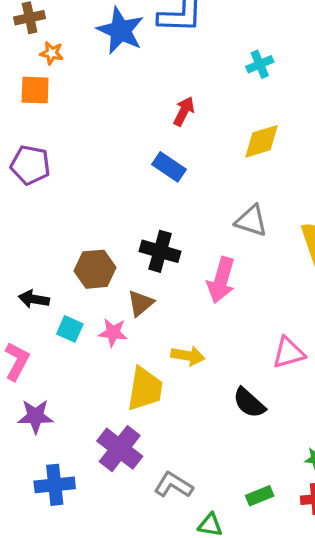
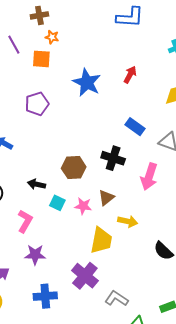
blue star: (120, 31) -> (87, 83), moved
purple pentagon: (30, 165) -> (37, 104), turned -30
blue rectangle: (169, 167) -> (135, 127), moved
brown triangle: (141, 303) -> (106, 198), moved

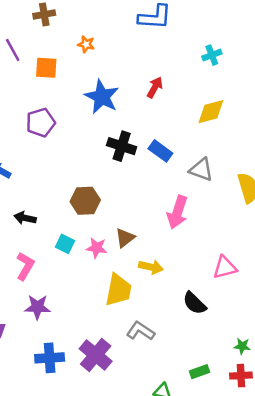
orange star: (52, 37) -> (86, 44), moved
black cross: (113, 158) -> (122, 146), moved
black arrow: (36, 184) -> (25, 218), moved
purple cross: (85, 276) -> (96, 355), moved
gray L-shape: (116, 299) -> (140, 331), moved

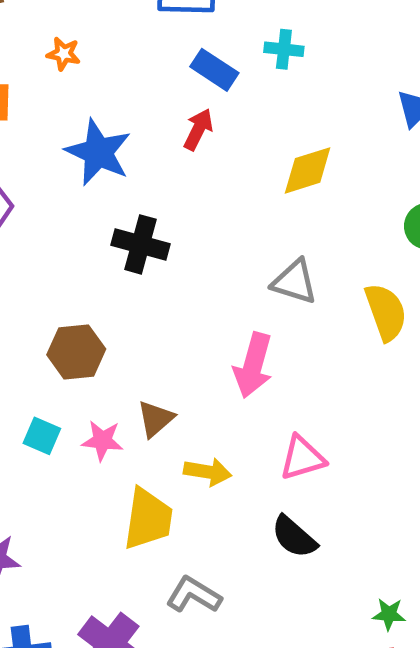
cyan cross: (212, 55) -> (284, 49), moved, turned 30
blue rectangle: (160, 151) -> (214, 70), moved
pink triangle: (225, 268) -> (302, 458), moved

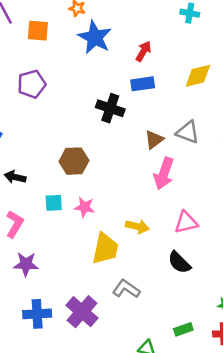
blue rectangle: (214, 70) -> (143, 84), moved, turned -45
blue star: (98, 152) -> (95, 37), moved
brown triangle: (155, 419) -> (154, 140), moved
cyan square: (42, 436) -> (54, 203), turned -30

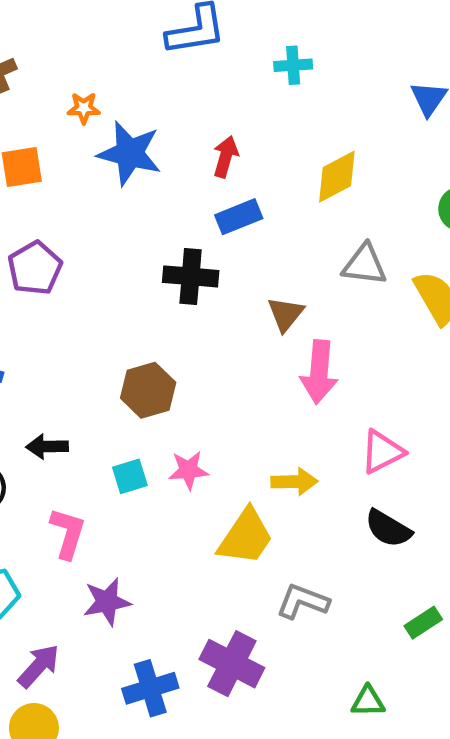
gray triangle: (188, 132) -> (365, 265), moved
yellow trapezoid: (105, 249) -> (246, 537), turned 36
green rectangle: (183, 329) -> (423, 623), moved

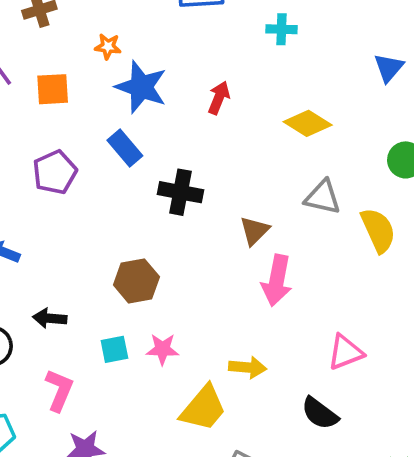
yellow diamond: (337, 177) -> (308, 123), turned 54
blue rectangle: (239, 217) -> (125, 148), moved, turned 66
pink triangle: (382, 452) -> (345, 352), moved

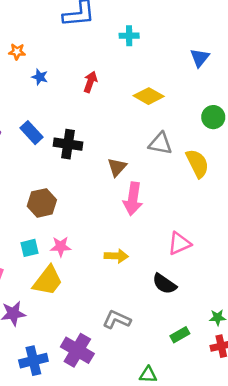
blue star: (141, 87) -> (40, 77), size x0.5
blue rectangle: (125, 148) -> (31, 133), moved
yellow trapezoid: (203, 408) -> (48, 281), moved

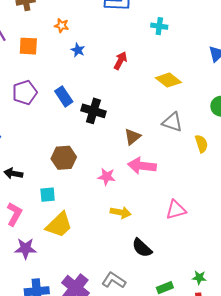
yellow semicircle: (197, 163) -> (201, 144), size x0.7
pink arrow: (133, 199) -> (142, 166), turned 80
pink star: (61, 247) -> (107, 177), moved
black semicircle: (164, 284) -> (142, 248), moved
gray L-shape: (117, 320) -> (114, 280), moved

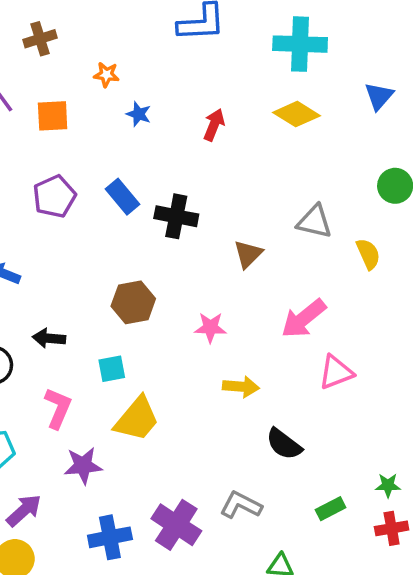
cyan cross: (159, 26) -> (300, 44), moved, size x1.8
yellow diamond: (168, 80) -> (296, 114), moved
pink arrow: (142, 166) -> (304, 319), moved, turned -40

